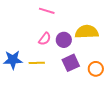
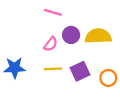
purple circle: (64, 40) -> (71, 35), moved
yellow line: (37, 63) -> (53, 69), moved

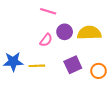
yellow line: (53, 69) -> (37, 66), moved

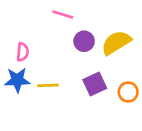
yellow semicircle: (89, 33) -> (116, 43), turned -30
pink semicircle: (46, 40) -> (23, 52), moved, turned -32

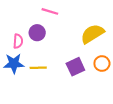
purple circle: (84, 41) -> (37, 33), moved
orange circle: (128, 92) -> (102, 64), moved

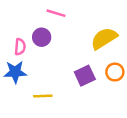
yellow line: (38, 68) -> (43, 96), moved

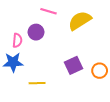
yellow semicircle: (104, 38) -> (80, 21), moved
orange circle: (115, 72) -> (100, 71), moved

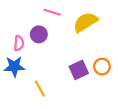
orange circle: (100, 71) -> (102, 67), moved
yellow line: (37, 83) -> (40, 89), turned 63

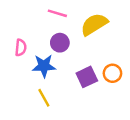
purple circle: (39, 34) -> (60, 43), moved
blue star: (14, 67) -> (44, 66), moved

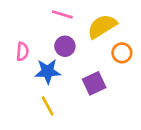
orange circle: (112, 73) -> (122, 53), moved

